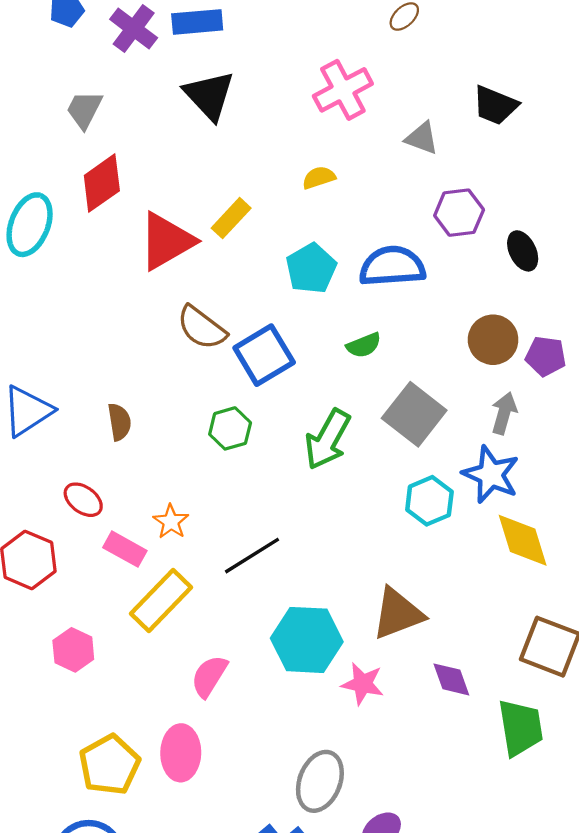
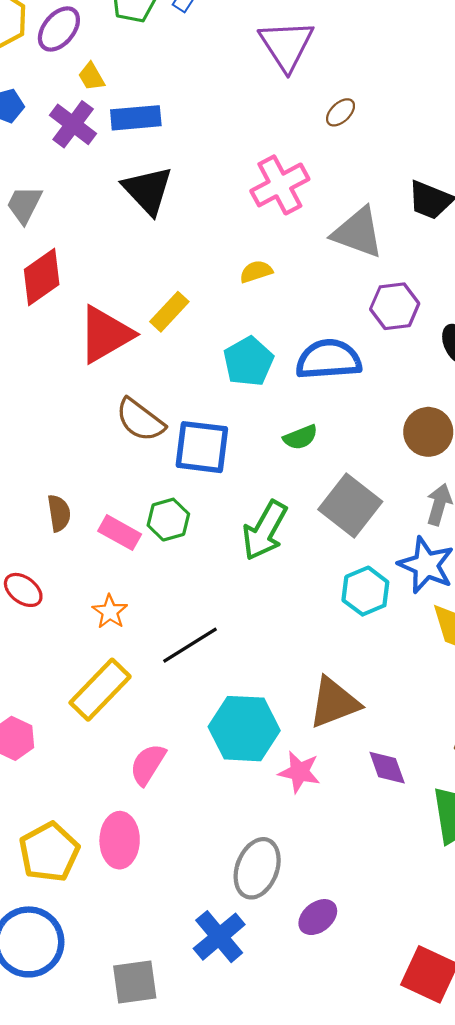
gray triangle: (422, 138) -> (358, 233), size x1.6
blue square: (264, 355) -> (202, 447), turned 38
pink rectangle: (125, 549) -> (120, 533), moved

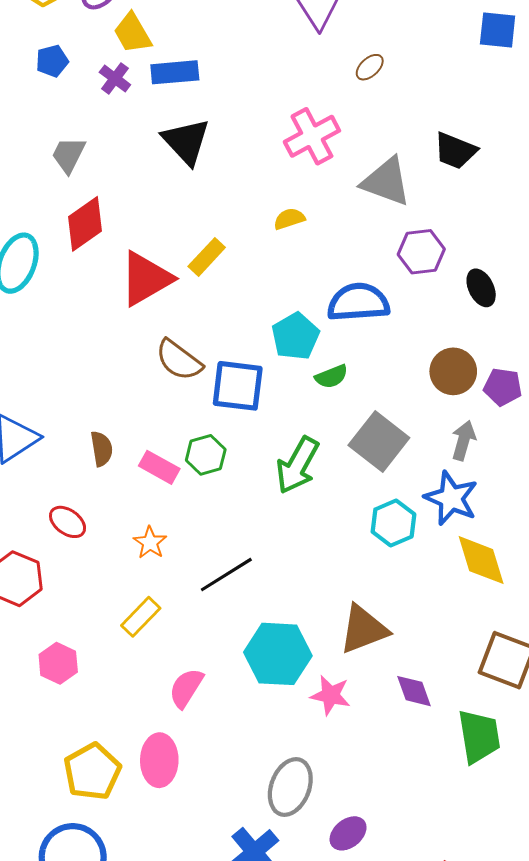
yellow trapezoid: (91, 77) -> (132, 33), size x1.5
purple cross: (73, 124) -> (115, 78), size x0.7
cyan pentagon: (248, 361) -> (295, 336), moved
yellow rectangle: (100, 690) -> (141, 617), size x0.7

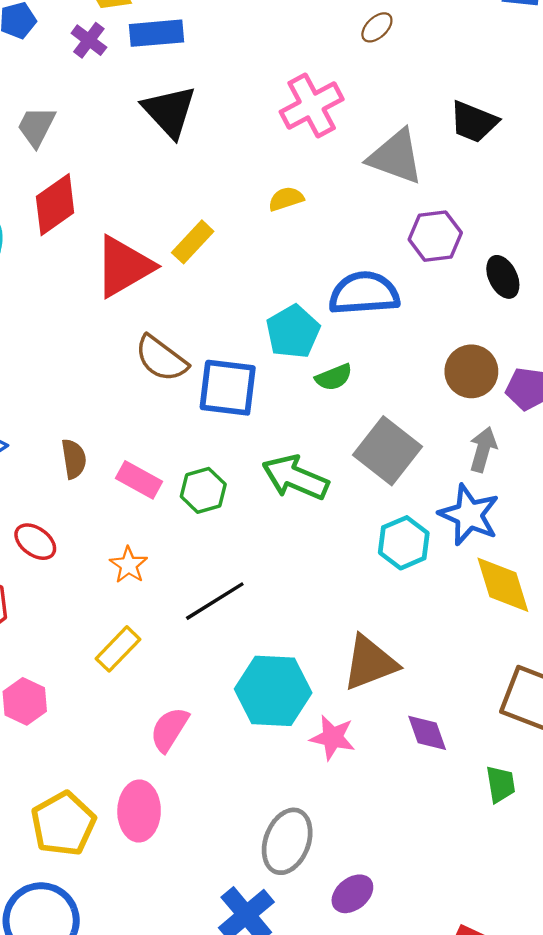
green hexagon: (206, 455) -> (203, 490), moved
green arrow: (297, 465) -> (295, 477), turned 84
green trapezoid: (479, 736) -> (501, 784), size x0.6

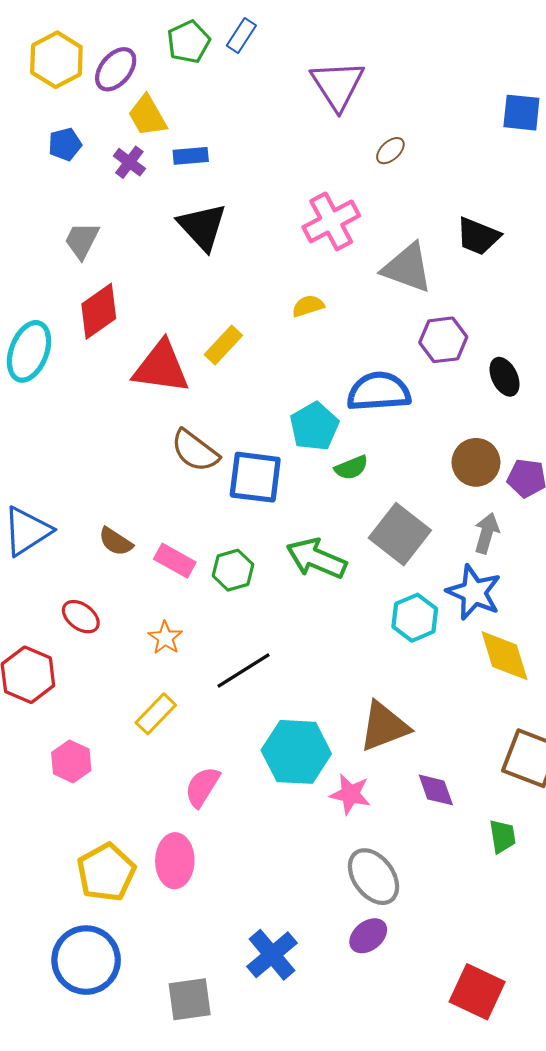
blue rectangle: (157, 33) -> (191, 156), size x0.7
red triangle: (124, 266) -> (161, 367), turned 38
brown semicircle: (74, 459) -> (116, 542), turned 132
gray ellipse: (287, 841) -> (373, 877), moved, turned -58

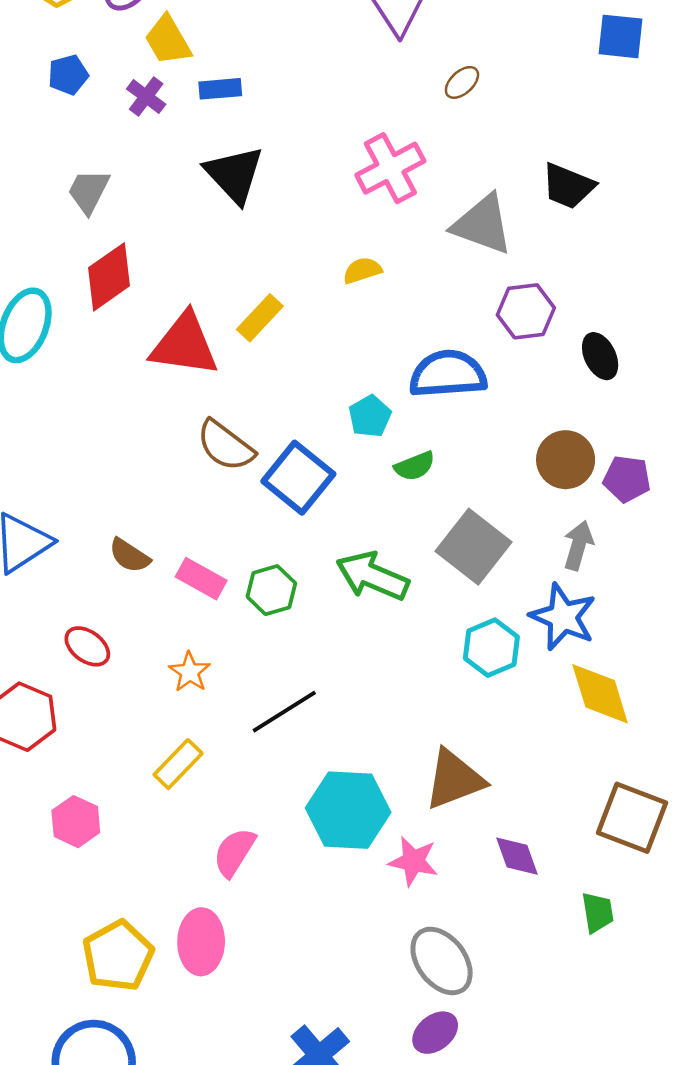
cyan pentagon: (314, 426) -> (370, 416), size x0.7
blue square: (255, 477) -> (298, 478), turned 32

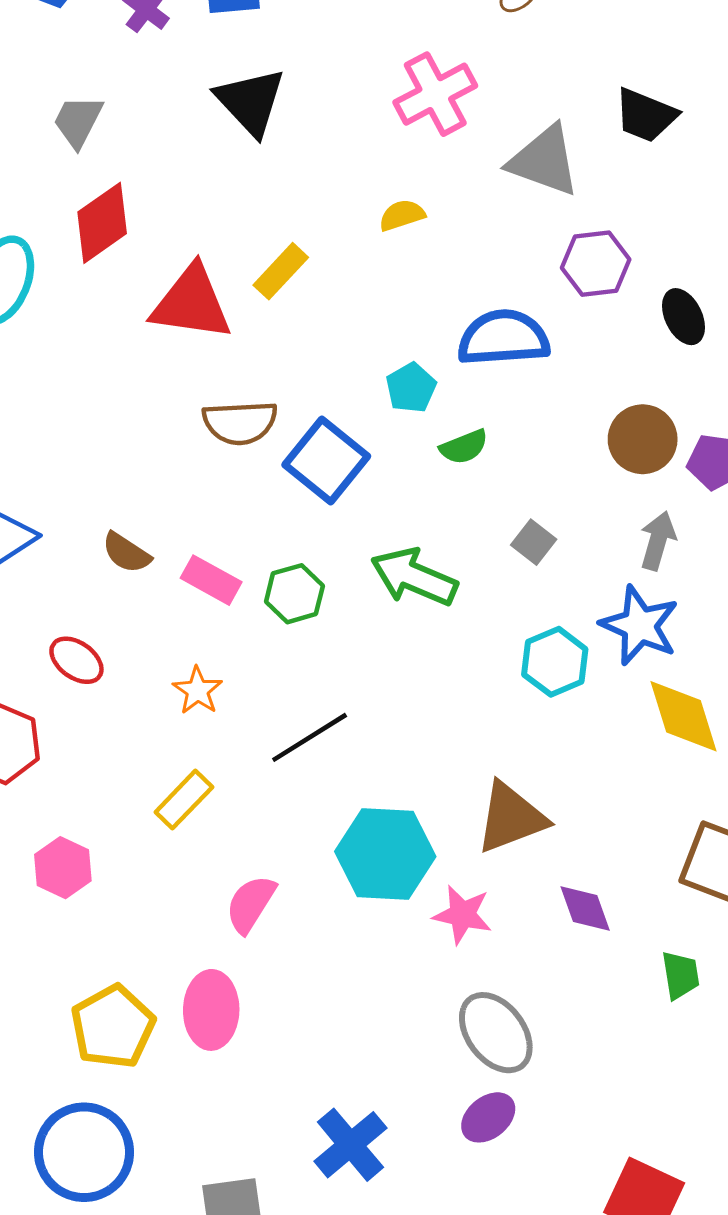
brown semicircle: (225, 446) -> (240, 423), turned -40
gray square: (473, 547) -> (534, 542), size x0.5

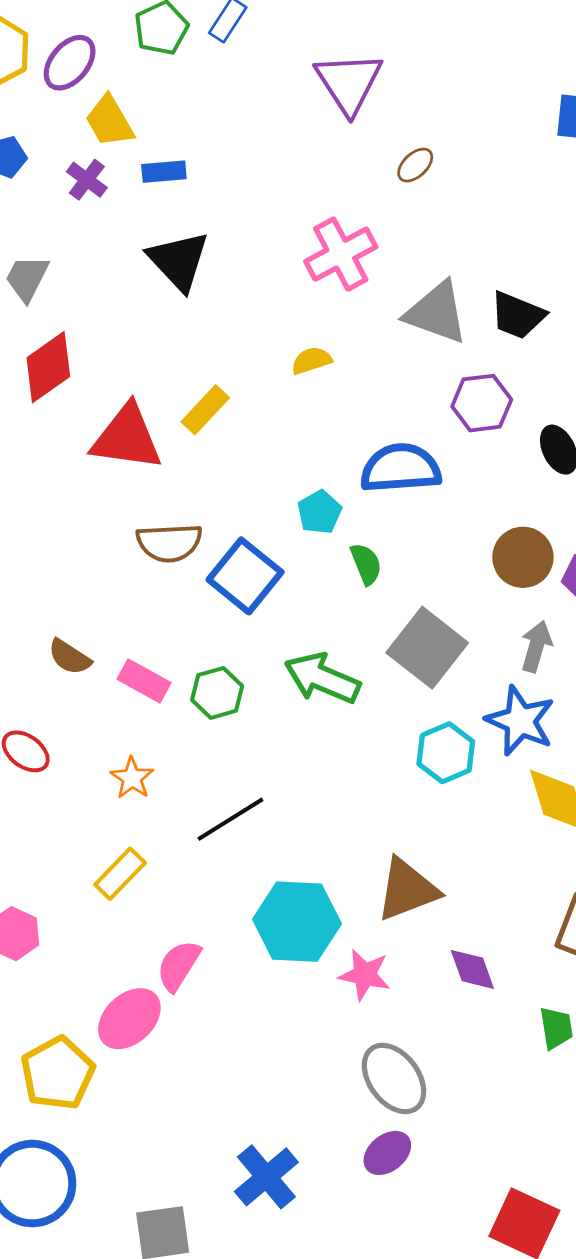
black trapezoid: (646, 115) -> (518, 315), moved
green semicircle: (464, 447) -> (366, 564), turned -90
gray square: (534, 542) -> (427, 648), size x2.0
pink ellipse: (211, 1010) -> (129, 1019), moved, turned 46

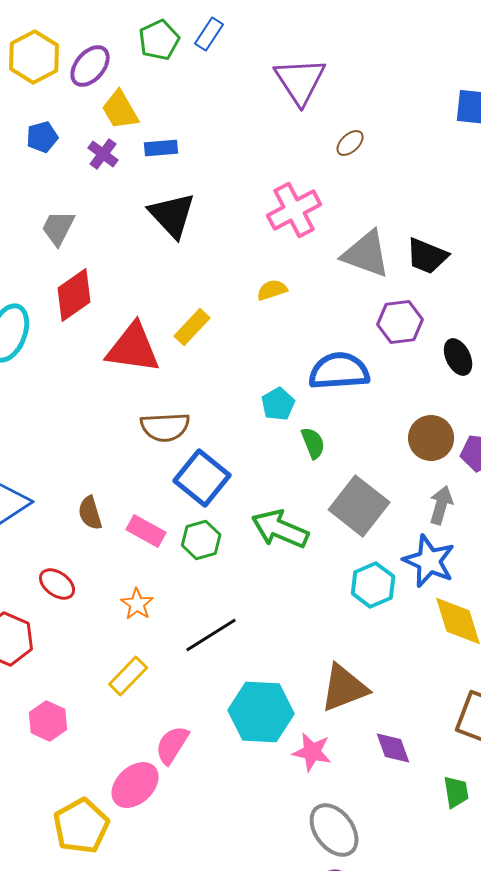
blue square: (245, 576) -> (202, 478), moved
brown semicircle: (70, 657) -> (90, 513), turned 40

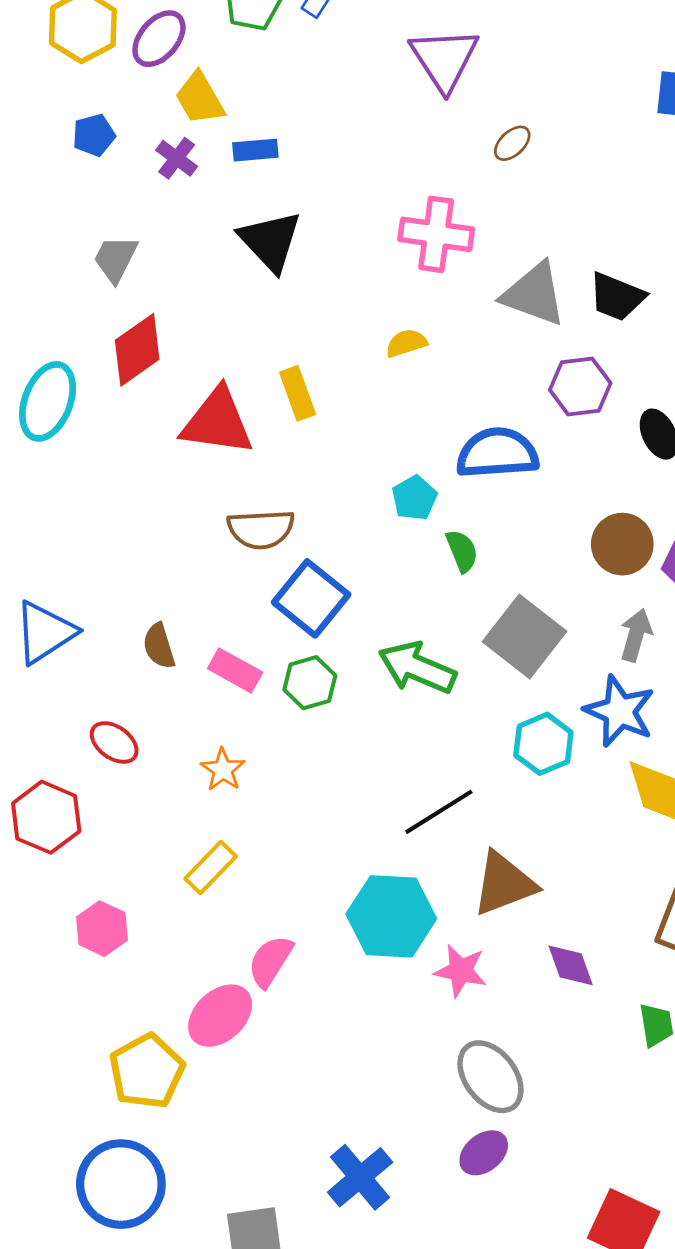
pink cross: (294, 210) -> (436, 234), turned 36
yellow rectangle: (192, 327) -> (298, 393), turned -63
black line: (211, 635) -> (439, 812), moved

